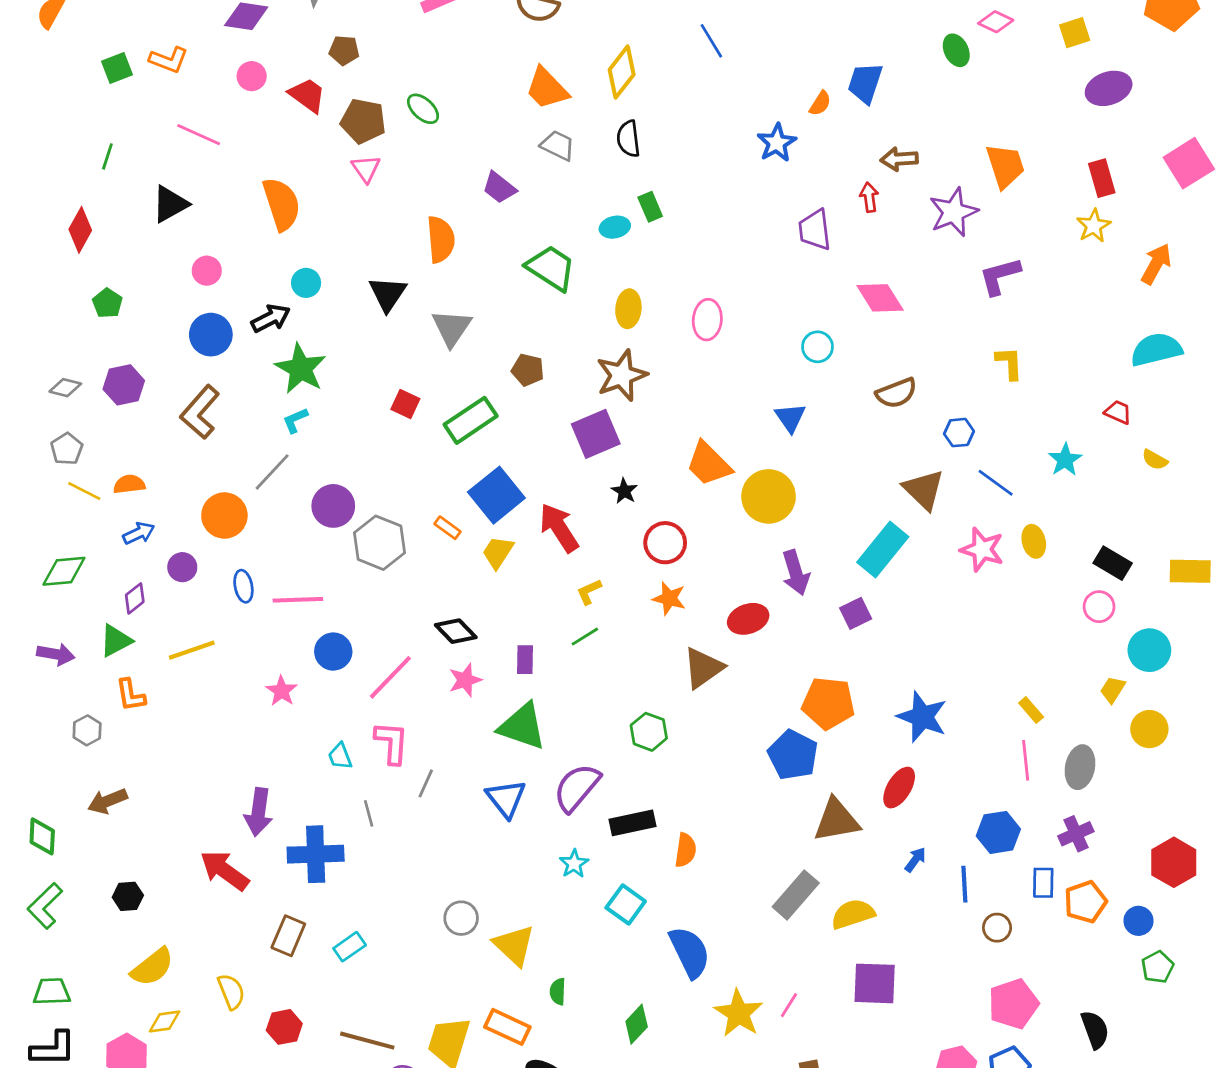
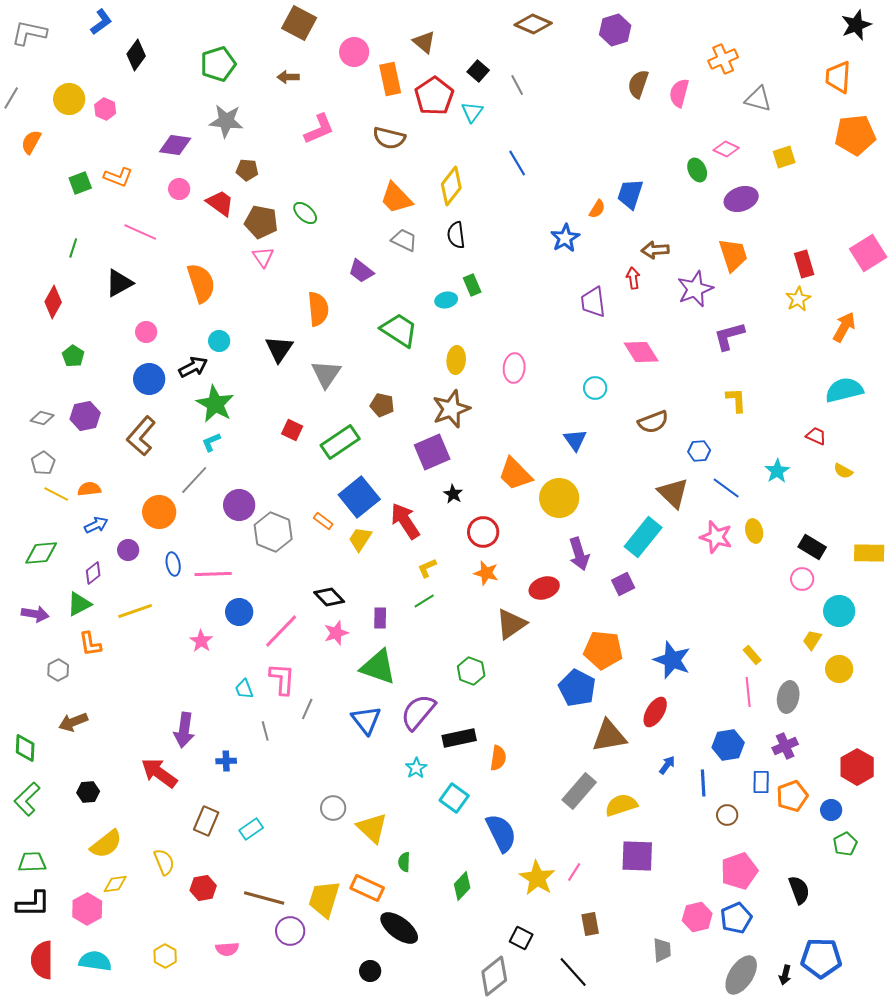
purple ellipse: (1109, 88) -> (741, 199), moved
blue cross: (316, 854) -> (226, 761), size x0.5

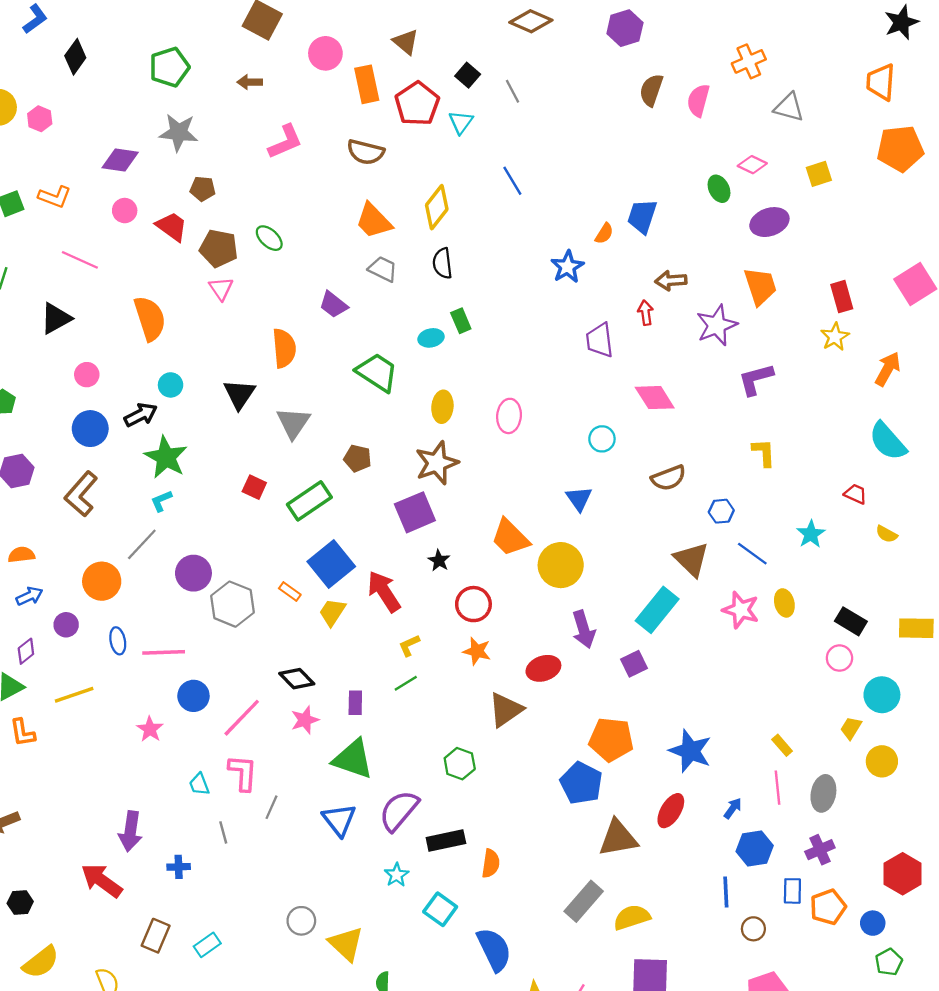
cyan semicircle: (844, 390) -> (888, 441), turned -117
blue arrow: (667, 765) -> (733, 808), moved

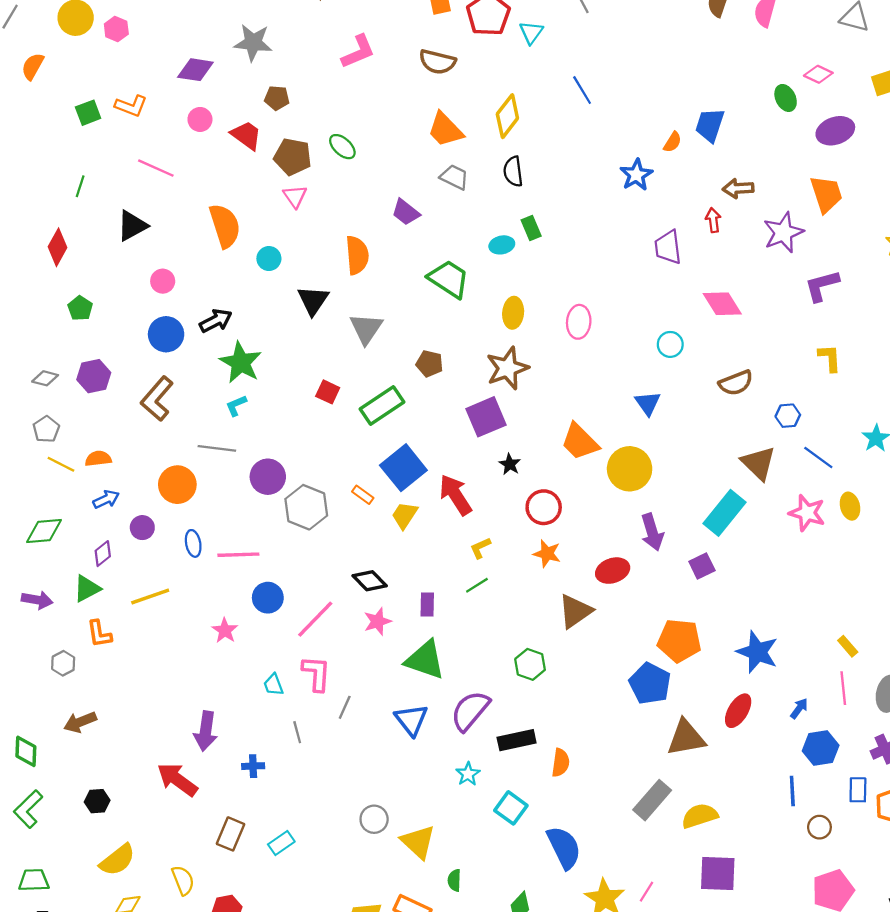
cyan circle: (171, 385) -> (269, 259), moved
gray line: (142, 544) -> (217, 448), turned 54

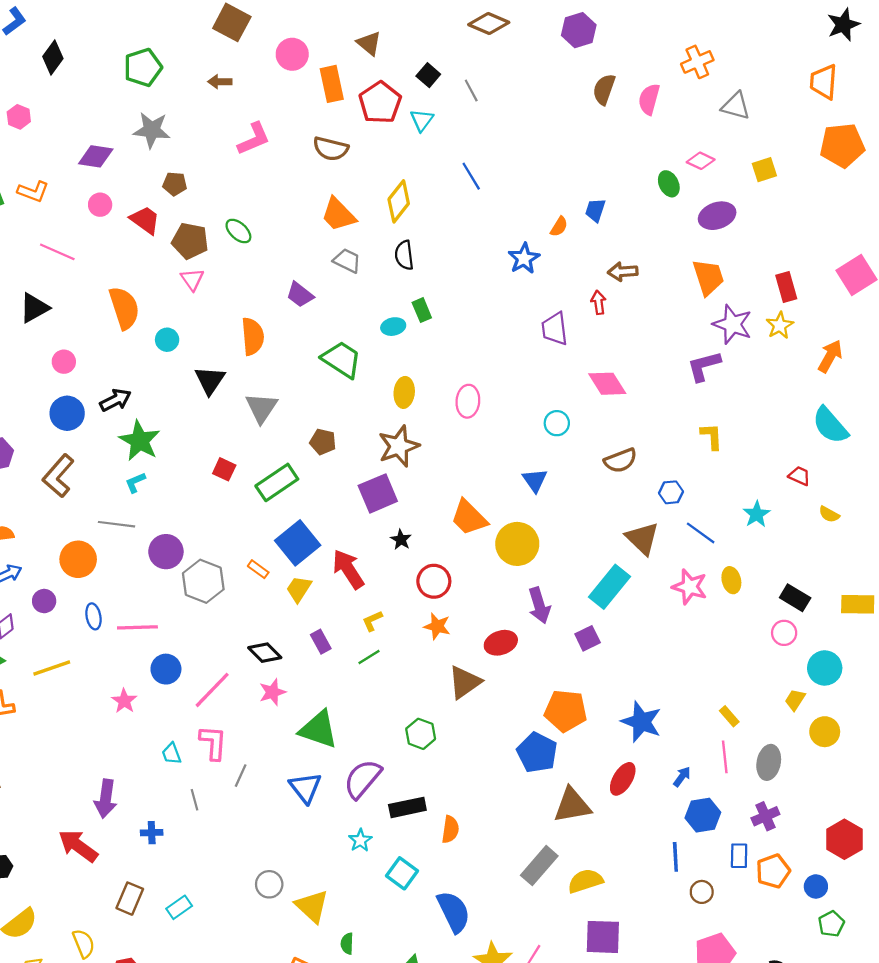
blue trapezoid: (710, 125) -> (595, 210), size x0.7
purple star: (783, 233) -> (732, 324), moved, turned -30
purple rectangle: (427, 604) -> (321, 642), moved, turned -30

